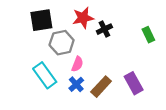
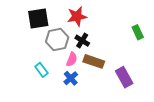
black cross: (104, 29) -> (82, 41), moved, turned -32
cyan rectangle: (45, 75) -> (41, 70), size x0.6
brown rectangle: (101, 87) -> (94, 61), moved, turned 66

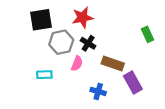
brown rectangle: (94, 61) -> (113, 63), moved
cyan rectangle: (41, 70) -> (44, 75), turned -56
blue cross: (71, 78) -> (98, 91), moved, turned -32

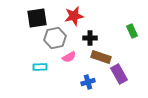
black cross: (88, 43) -> (90, 38), moved, turned -32
pink semicircle: (77, 63) -> (69, 57), turned 40
blue cross: (98, 91) -> (88, 82), turned -32

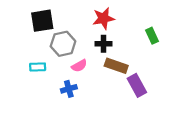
red star: (74, 16) -> (103, 18), moved
cyan rectangle: (40, 67) -> (38, 67), moved
blue cross: (88, 82) -> (69, 89), moved

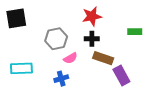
black square: (42, 21) -> (16, 18), moved
green rectangle: (152, 36) -> (135, 32), turned -64
cyan rectangle: (38, 67) -> (21, 68), moved, size x1.5

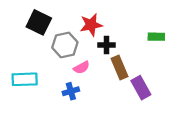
red star: (92, 16) -> (91, 25), moved
black square: (16, 18) -> (39, 22), moved, turned 35
brown rectangle: (103, 58) -> (120, 67), turned 48

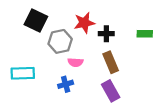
black cross: (106, 45) -> (106, 34), moved
pink semicircle: (82, 67) -> (76, 62), turned 32
purple rectangle: (141, 88) -> (111, 91), moved

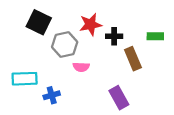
brown rectangle: (111, 62) -> (133, 59), moved
blue cross: (66, 84) -> (52, 95), moved

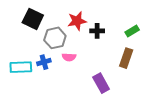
green rectangle: (155, 36) -> (132, 31), turned -32
brown rectangle: (133, 59) -> (126, 58), moved, turned 42
blue cross: (52, 95) -> (44, 62), moved

